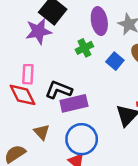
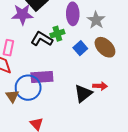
black L-shape: (59, 90) -> (42, 39), moved
blue circle: (82, 139) -> (28, 88), moved

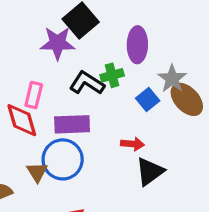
gray star: (96, 20) -> (172, 79), moved
purple rectangle: (42, 77) -> (72, 124), moved
red arrow: (100, 86) -> (133, 144), moved

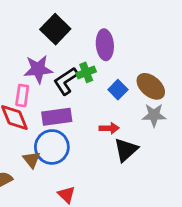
purple star: (58, 43) -> (38, 69), moved
gray star: (172, 79) -> (154, 115), moved, turned -30
black L-shape: (87, 83) -> (66, 81), turned -60

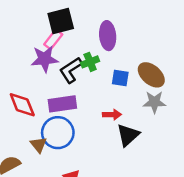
black square: (55, 29) -> (61, 21), turned 32
blue square: (118, 90) -> (120, 78), turned -36
pink rectangle: (22, 95) -> (53, 39), moved, turned 30

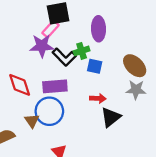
black L-shape: (71, 70) -> (64, 57), turned -105
blue square: (120, 78) -> (95, 66), moved

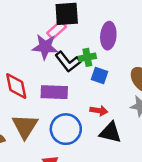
blue circle: (49, 111) -> (66, 129), moved
black triangle: (111, 117) -> (110, 132), turned 45
brown triangle: (32, 121) -> (25, 126), size x1.6

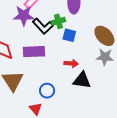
blue circle: (66, 129) -> (47, 91), moved, size x0.6

